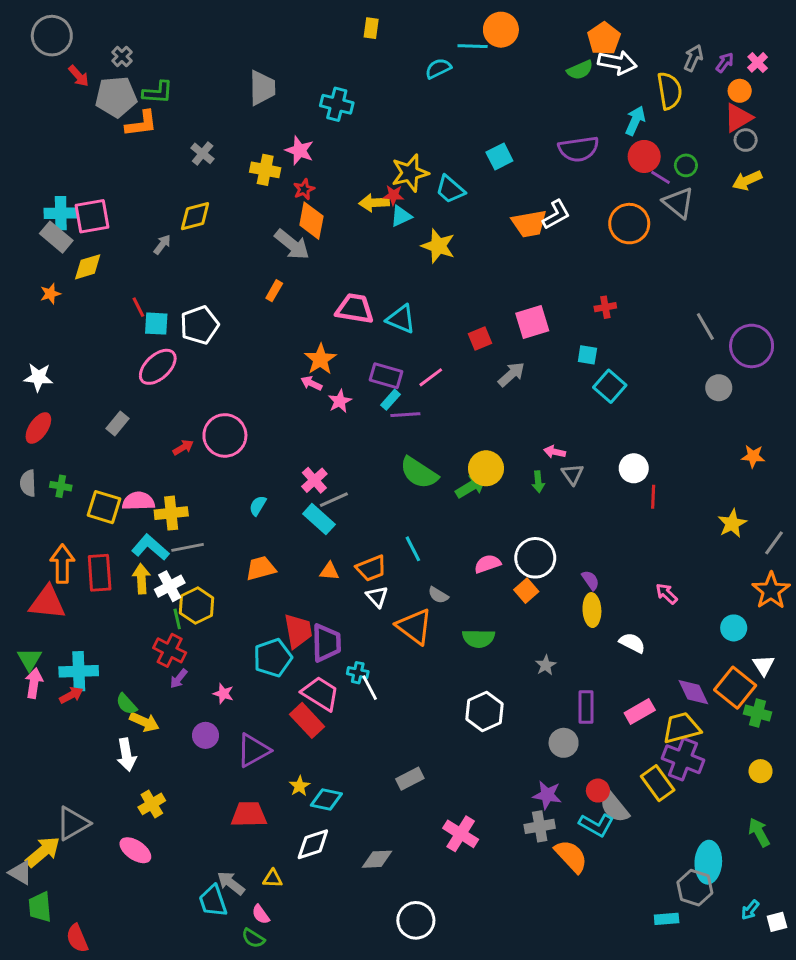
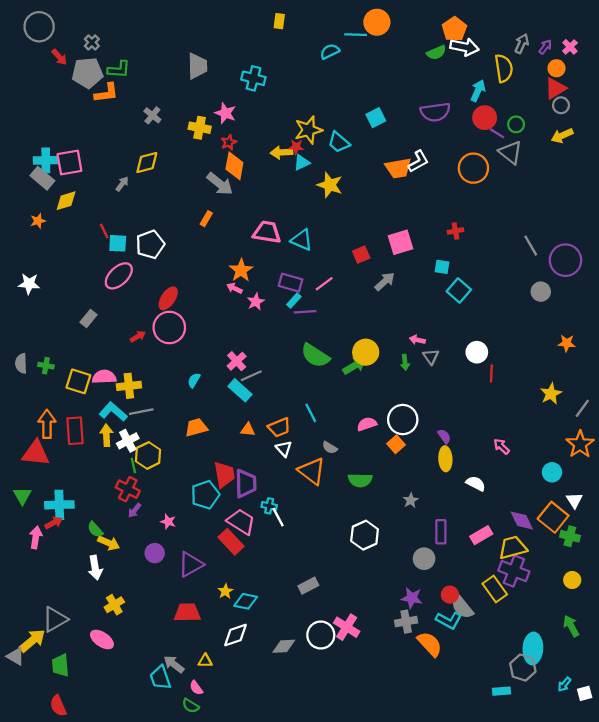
red ellipse: (38, 428) -> (168, 298), moved
pink arrow: (34, 683) -> (36, 537), moved
green trapezoid: (40, 907) -> (60, 665), moved
white circle: (416, 920) -> (321, 635), moved

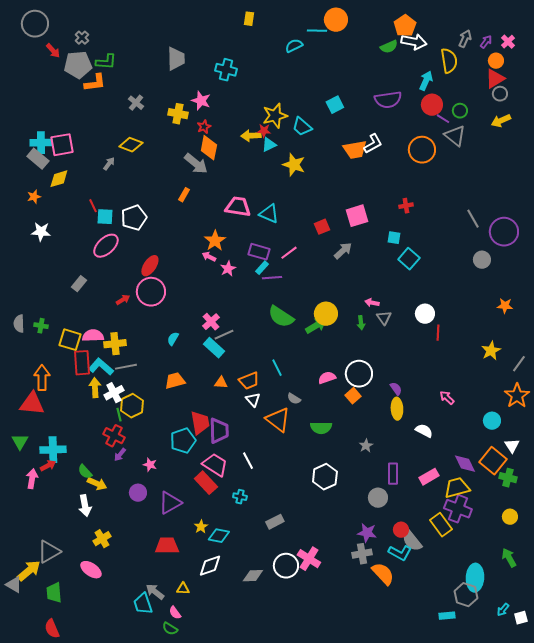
yellow diamond: (147, 163) -> (131, 145), turned 35
white star: (29, 284) -> (41, 232), moved
red rectangle: (75, 431) -> (82, 363), moved
cyan cross: (269, 506) -> (240, 497), moved

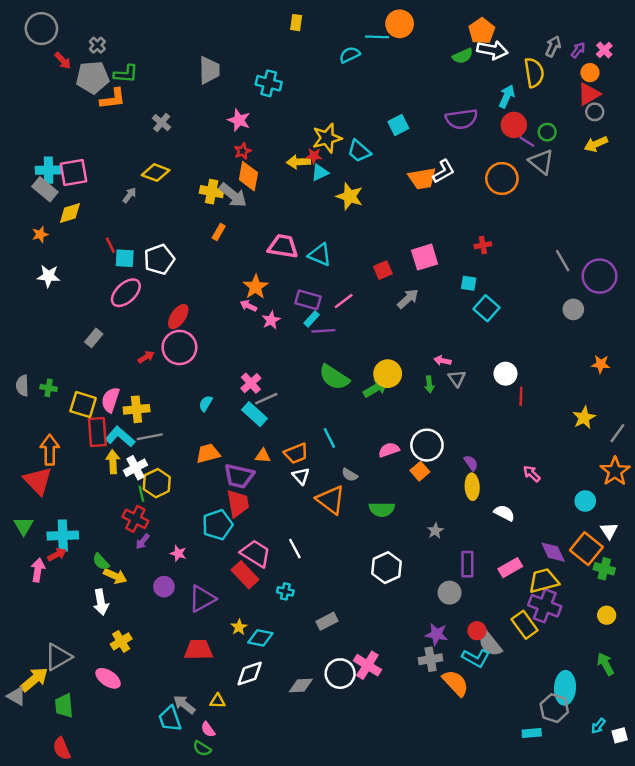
yellow cross: (178, 114) -> (212, 192), moved
pink semicircle: (93, 336) -> (110, 400), turned -70
red triangle: (32, 404) -> (38, 481), turned 40
purple trapezoid: (219, 431) -> (239, 476), moved, turned 104

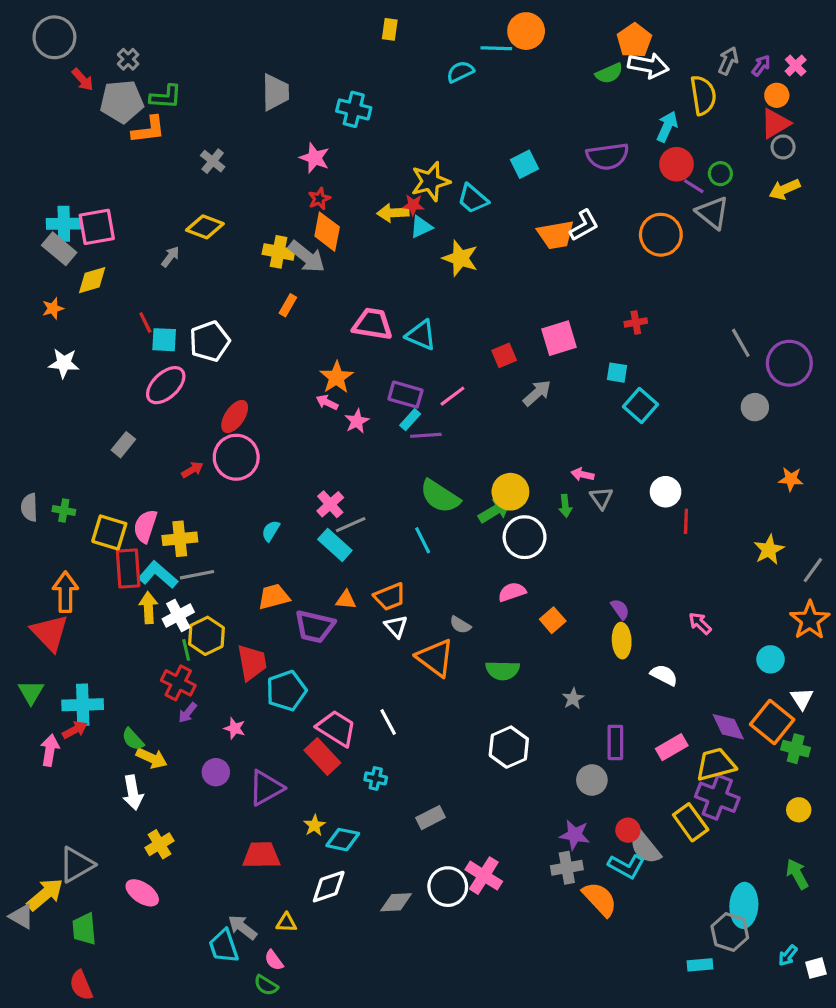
cyan line: (329, 438) -> (423, 540), moved
white circle: (427, 445) -> (525, 537), moved
red trapezoid: (238, 503) -> (252, 662), moved

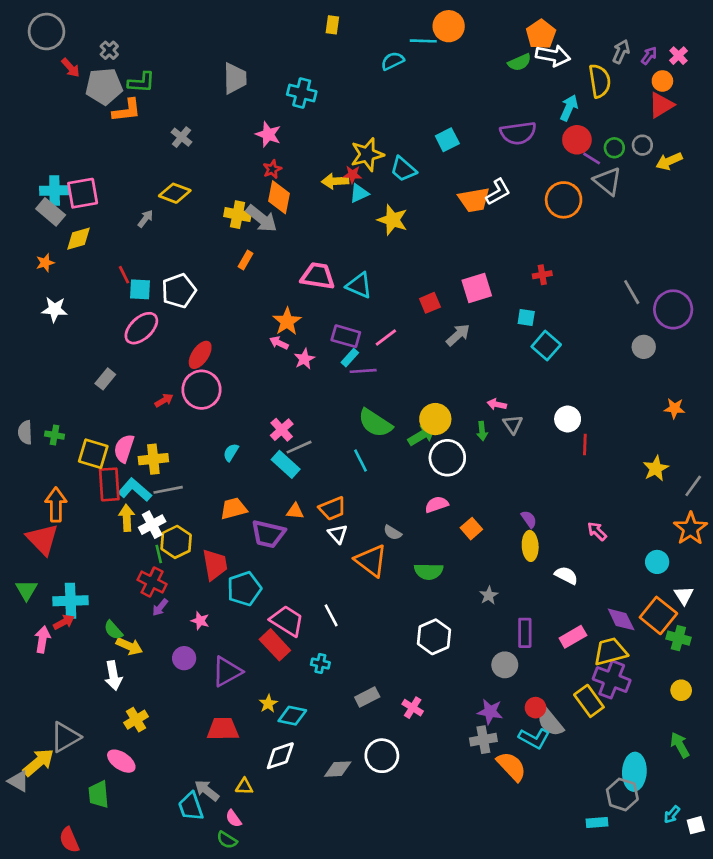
gray circle: (783, 147) -> (642, 145), moved
pink cross: (484, 876) -> (413, 708), moved, size x0.7
green trapezoid: (84, 929) -> (99, 794), moved

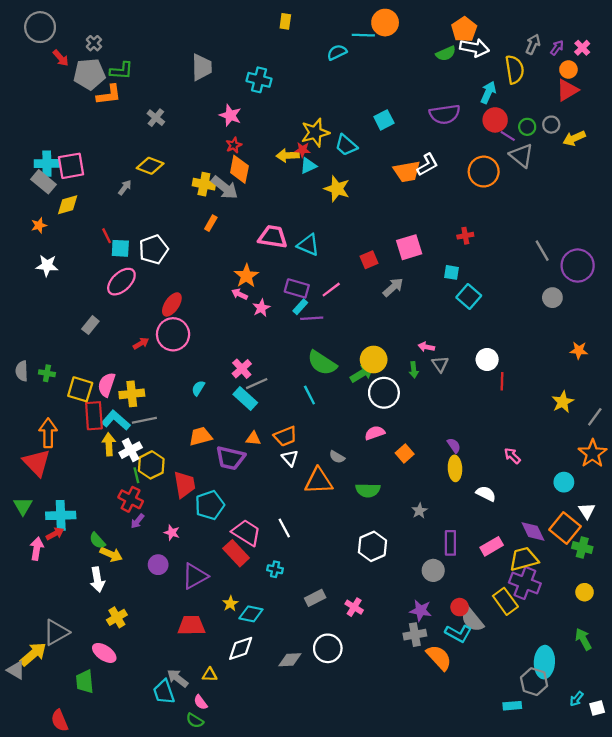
orange triangle: (371, 561) -> (319, 481), turned -40

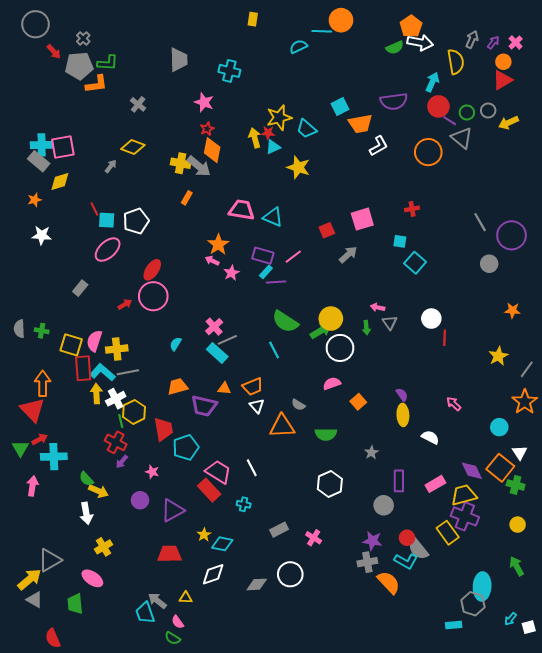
yellow arrow: (288, 155) -> (255, 138), turned 78
orange trapezoid: (407, 172) -> (360, 124), moved
red arrow: (55, 534) -> (40, 439), moved
gray triangle: (16, 670) -> (35, 600), moved

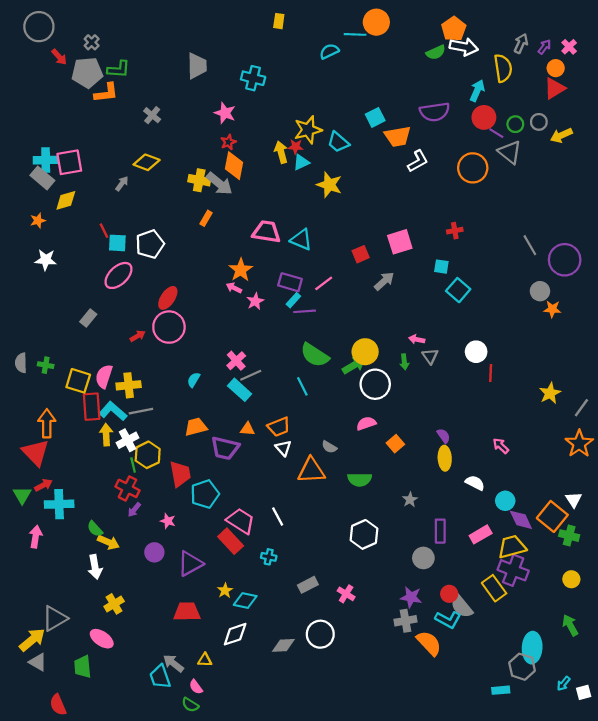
orange star: (513, 310) -> (552, 309), moved
cyan circle: (499, 427) -> (505, 501), moved

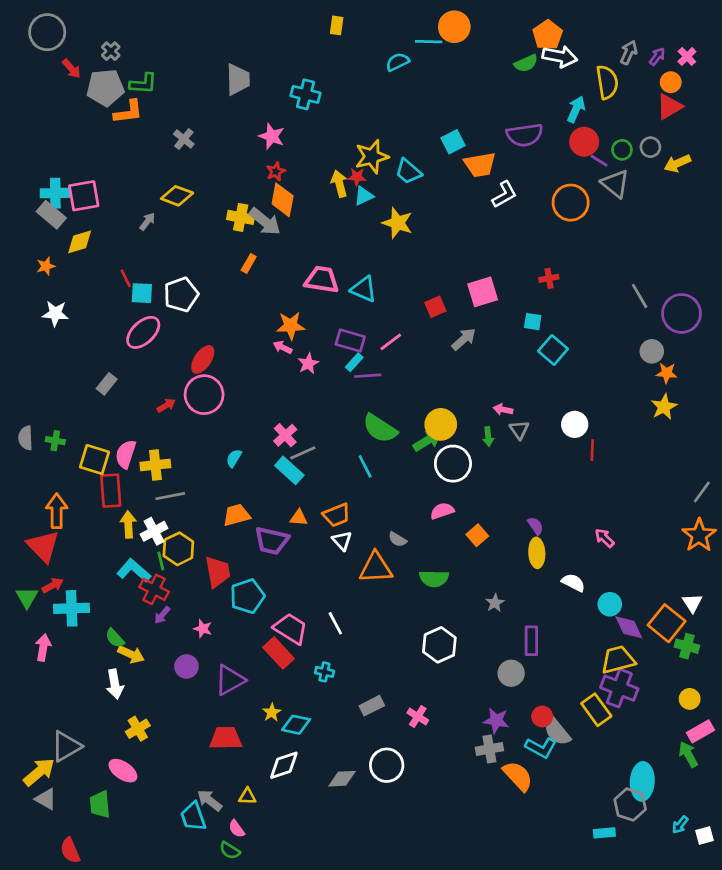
orange star: (241, 270) -> (291, 326), turned 30
yellow star: (550, 393) -> (664, 407), moved
cyan L-shape: (113, 411) -> (134, 570), moved
pink rectangle: (481, 534) -> (700, 731), moved

